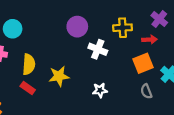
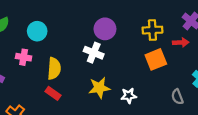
white cross: (98, 49) -> (94, 53), moved
orange square: (143, 63) -> (156, 59), moved
yellow star: (59, 76) -> (99, 88), moved

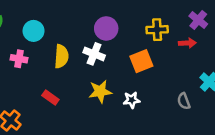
orange square: (156, 59) -> (141, 61), moved
yellow semicircle: (54, 68) -> (61, 56), moved

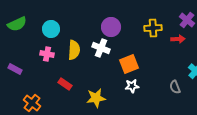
pink cross: (19, 59) -> (47, 54), moved
orange square: (141, 61) -> (129, 64), moved
yellow star: (100, 91) -> (96, 98), moved

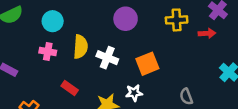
white cross: (101, 48) -> (107, 58), moved
white star: (132, 86) -> (134, 93), moved
gray semicircle: (175, 87) -> (186, 97), moved

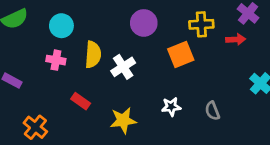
white cross: (107, 58) -> (123, 67), turned 35
orange square: (147, 64) -> (181, 55), moved
white star: (134, 93) -> (171, 107), moved

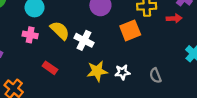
yellow semicircle: (93, 55) -> (60, 30), turned -50
white cross: (123, 67) -> (84, 40), turned -30
yellow star: (123, 120) -> (97, 71), moved

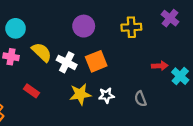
red arrow: (174, 18) -> (160, 66), moved
orange square: (130, 30) -> (96, 61), moved

